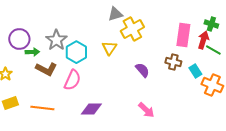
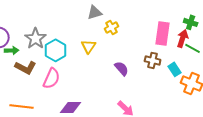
yellow cross: (132, 29) -> (112, 27), size x0.6

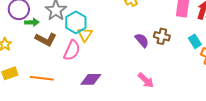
yellow triangle: (89, 46) -> (85, 34), moved
brown cross: (153, 60) -> (162, 36), moved

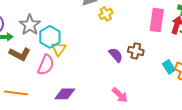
cyan rectangle: (195, 41) -> (169, 67), moved

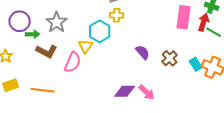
yellow cross: (106, 14) -> (117, 15), moved, turned 32
cyan hexagon: (50, 37) -> (100, 31), moved
brown cross: (136, 51) -> (170, 58), moved, turned 35
purple diamond: (65, 94) -> (125, 91), moved

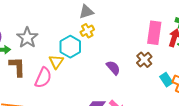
yellow cross: (117, 15) -> (87, 31), turned -32
brown L-shape: (47, 51) -> (17, 67), turned -120
brown cross: (170, 58) -> (144, 60), moved

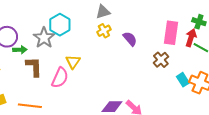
cyan hexagon: (70, 47) -> (60, 25), moved
purple semicircle: (113, 68) -> (130, 39), moved

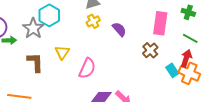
red arrow: (191, 38) -> (186, 58), moved
brown L-shape: (34, 67) -> (35, 62), moved
pink semicircle: (60, 78) -> (87, 68), moved

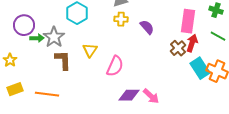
yellow cross: (93, 21) -> (121, 19), turned 32
gray star: (33, 28) -> (54, 37), moved
red arrow: (186, 58) -> (192, 43), moved
cyan rectangle: (172, 70) -> (200, 68), size x1.5

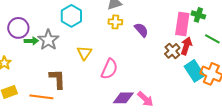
green cross: (216, 10) -> (198, 15), moved
brown L-shape: (63, 60) -> (57, 79), moved

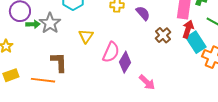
brown cross: (172, 51) -> (163, 35), moved
cyan rectangle: (194, 71) -> (196, 42), moved
purple diamond: (123, 98) -> (125, 62), moved, turned -60

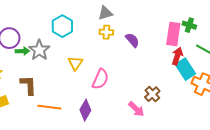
brown cross: (163, 35) -> (152, 94), moved
brown L-shape: (59, 62) -> (28, 85), moved
purple diamond: (125, 62) -> (85, 110), moved
orange line: (43, 80) -> (49, 107), moved

